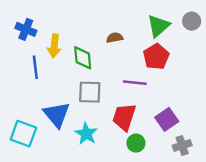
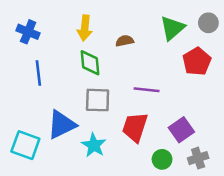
yellow arrow: (54, 46) -> (85, 28), moved
red pentagon: (156, 57) -> (197, 61), moved
blue triangle: (57, 115) -> (62, 125), turned 44
green circle: (136, 143) -> (162, 159), moved

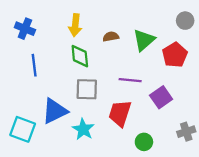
green triangle: (172, 28) -> (144, 40), moved
purple square: (181, 130) -> (161, 97), moved
gray cross: (198, 158) -> (186, 132), moved

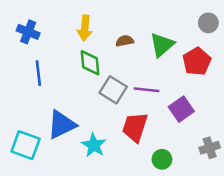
gray square: (87, 89) -> (113, 90), moved, turned 30

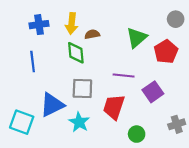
blue cross: (28, 32) -> (39, 25), moved, turned -30
brown semicircle: (125, 41) -> (92, 34), moved
gray square: (113, 90) -> (82, 89), moved, turned -30

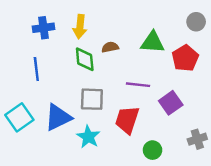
brown semicircle: (92, 34) -> (110, 47), moved
green triangle: (137, 38) -> (153, 42), turned 45
cyan square: (22, 122) -> (19, 117), moved, turned 35

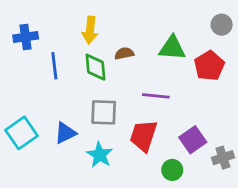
blue cross: (44, 28) -> (26, 37), moved
blue line: (36, 69) -> (54, 66), moved
purple square: (171, 103) -> (193, 140), moved
blue triangle: (58, 117) -> (65, 133), size x0.7

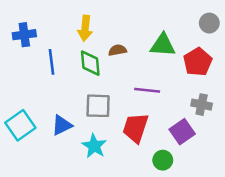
gray cross: (223, 158) -> (202, 105), moved, turned 30

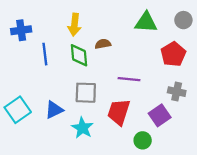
green triangle: (163, 45) -> (146, 22), moved

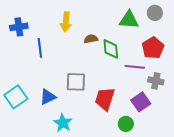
gray circle: (183, 20) -> (155, 13), moved
green diamond: (79, 55) -> (111, 49), moved
purple line: (129, 79) -> (135, 67), moved
cyan star: (82, 128) -> (63, 123), moved

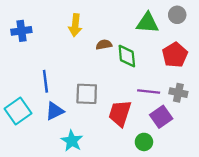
blue line: (40, 48) -> (45, 81), moved
purple line: (135, 67) -> (149, 92), moved

